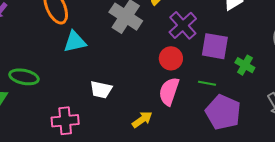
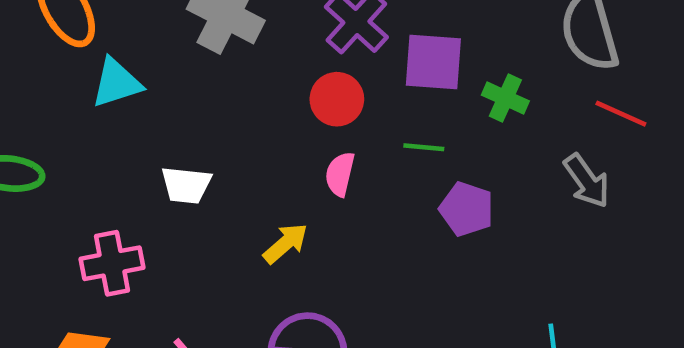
pink semicircle: (169, 91) -> (340, 174), size x0.7
purple pentagon: (223, 112) -> (467, 209), size x0.7

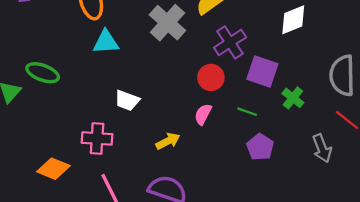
pink cross: (112, 263) -> (97, 138), moved

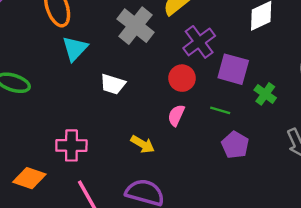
cyan triangle: (106, 42) -> (75, 49), turned -40
white trapezoid: (127, 100) -> (113, 84), moved
yellow arrow: (168, 141) -> (143, 144), turned 60

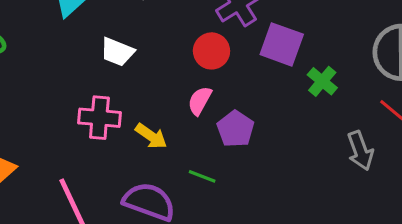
green line: (220, 110) -> (202, 176), moved
pink cross: (71, 145) -> (99, 118), moved
purple pentagon: (235, 145) -> (236, 129), moved

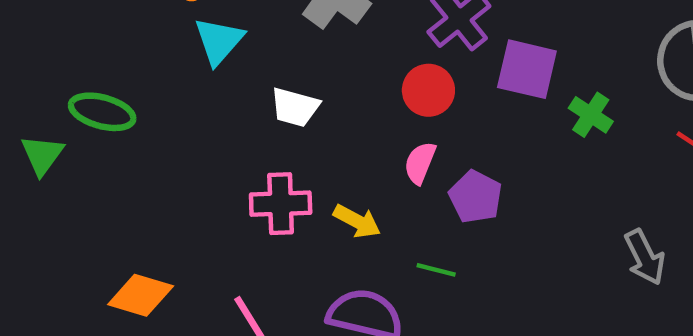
gray arrow: (360, 151) -> (645, 257), moved

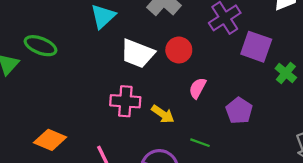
red circle: (428, 90) -> (179, 50), moved
white trapezoid: (295, 107) -> (138, 53), size x1.4
purple pentagon: (476, 197) -> (239, 111), moved

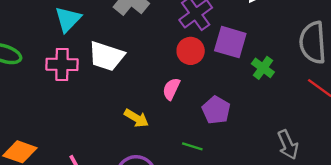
red circle: (179, 50) -> (191, 51), moved
pink cross: (125, 101) -> (62, 64), moved
green line: (200, 143) -> (192, 146), moved

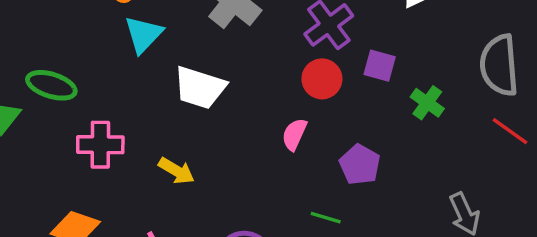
purple square: (230, 42) -> (380, 66), size x0.7
pink cross: (62, 64) -> (100, 145), moved
yellow arrow: (136, 118) -> (176, 171), moved

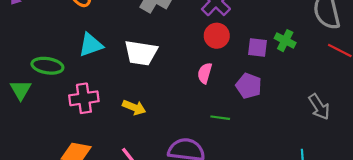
cyan triangle: (143, 34) -> (91, 45), moved, turned 36
purple square: (380, 66) -> (257, 47), moved
green line: (326, 218) -> (220, 118), moved

